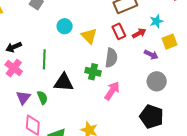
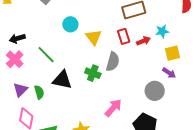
purple arrow: (151, 55) -> (169, 73), moved
green line: (44, 59) -> (46, 55), turned -54
pink arrow: (112, 91) -> (113, 108), moved

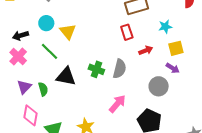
cyan circle: (70, 24) -> (46, 23), moved
yellow triangle: (94, 37) -> (68, 31), moved
red arrow: (143, 41) -> (146, 50), moved
gray semicircle: (113, 62) -> (120, 69), moved

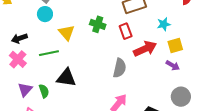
cyan circle: (46, 23) -> (45, 14), moved
red arrow: (146, 50) -> (145, 49), size x1.6
green line: (50, 51) -> (49, 53), turned -54
green cross: (96, 69) -> (98, 24), moved
gray circle: (159, 86) -> (181, 97), moved

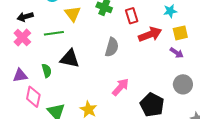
gray semicircle: (120, 68) -> (112, 47), moved
purple triangle: (25, 90) -> (20, 75), moved, turned 35

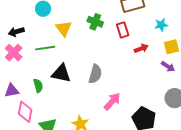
red arrow: (150, 34) -> (141, 48), size x0.6
gray semicircle: (112, 47) -> (95, 74), moved

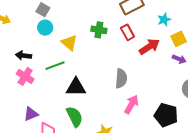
black arrow: (16, 32) -> (23, 55), turned 35
red arrow: (141, 48) -> (149, 47), size x1.5
gray semicircle: (95, 74) -> (121, 78), moved
green semicircle: (38, 86) -> (75, 117), moved, size x1.5

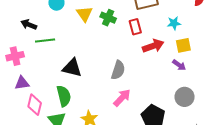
yellow triangle: (69, 43) -> (84, 14), moved
green line: (55, 66) -> (45, 40), moved
pink cross: (25, 76) -> (15, 56), moved, turned 30

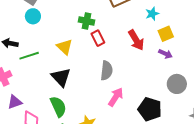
yellow triangle: (84, 14) -> (65, 47), moved
red rectangle: (135, 27) -> (98, 38), moved
red arrow: (153, 46) -> (136, 40), turned 90
black triangle: (72, 68) -> (61, 77), turned 45

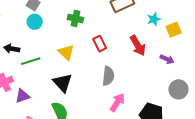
green cross: (86, 21) -> (75, 18), moved
yellow square: (166, 34) -> (174, 30), moved
purple triangle: (15, 102) -> (23, 96), moved

